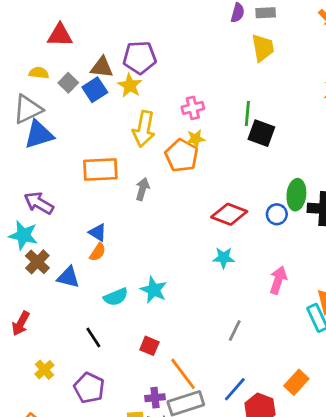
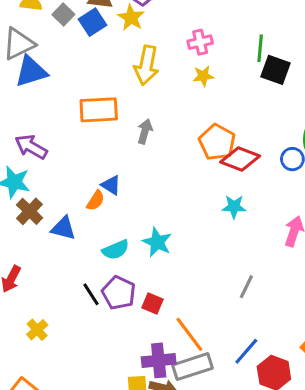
orange pentagon: (182, 155) -> (217, 142), moved
blue triangle: (98, 232) -> (111, 185), moved
purple pentagon: (89, 388) -> (119, 293), moved
purple cross: (155, 398) -> (159, 360), size x1.5

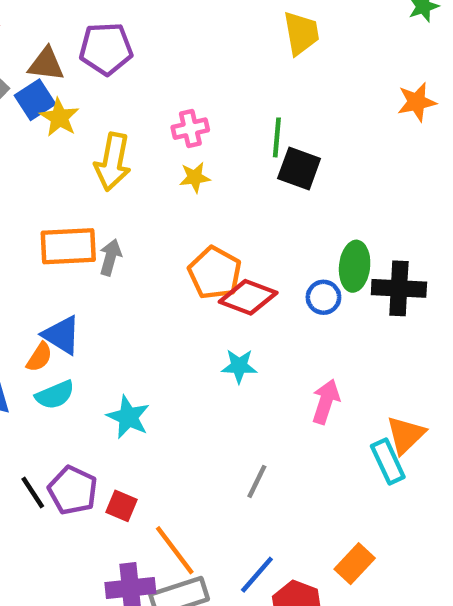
yellow star: (131, 18) -> (59, 117), moved
orange rectangle: (99, 110) -> (68, 246), moved
blue triangle: (111, 185) -> (62, 335), size x1.4
cyan semicircle: (116, 250) -> (55, 395), moved

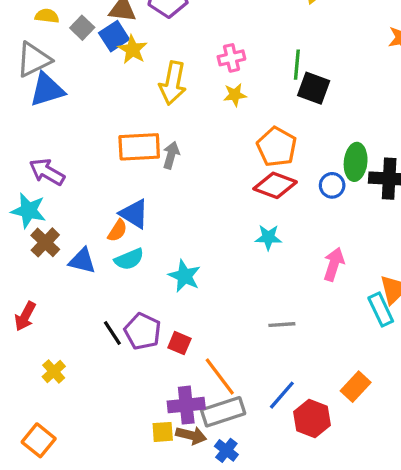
orange pentagon: (215, 273) -> (277, 147), moved
gray line: (257, 481) -> (282, 325), turned 60

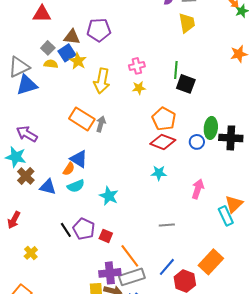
yellow semicircle: (47, 16) -> (51, 64), moved
orange rectangle: (139, 147) -> (82, 119), turned 35
orange rectangle: (356, 387) -> (211, 262), size x1.4

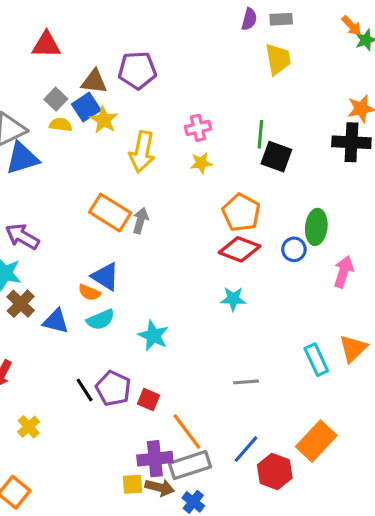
black cross: (231, 138) -> (351, 142), moved
orange semicircle: (69, 169) -> (89, 292), turned 80
pink arrow: (198, 189) -> (343, 272), moved
cyan rectangle: (226, 216) -> (316, 360), moved

